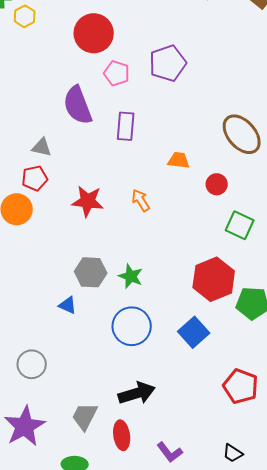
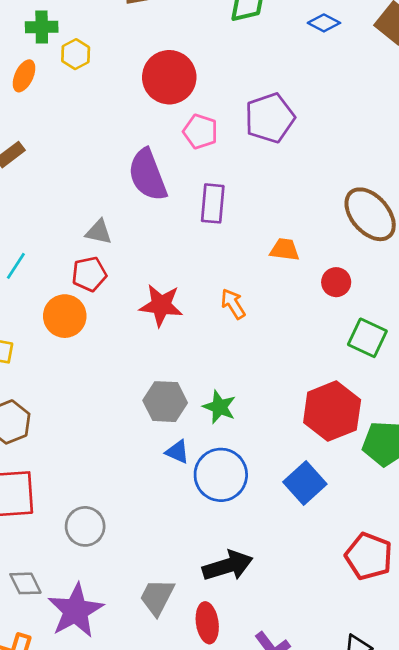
blue triangle: (68, 305) -> (177, 452), moved

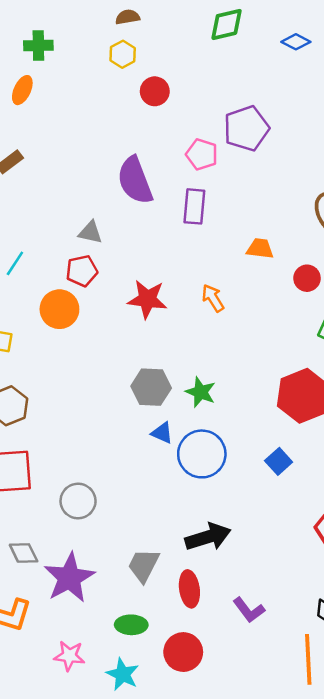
yellow hexagon: (76, 54) -> (123, 54), moved
red circle: (169, 77) -> (155, 91), size x0.6
pink pentagon: (200, 132) -> (202, 154), moved
blue square: (305, 483) -> (279, 461), size x0.7

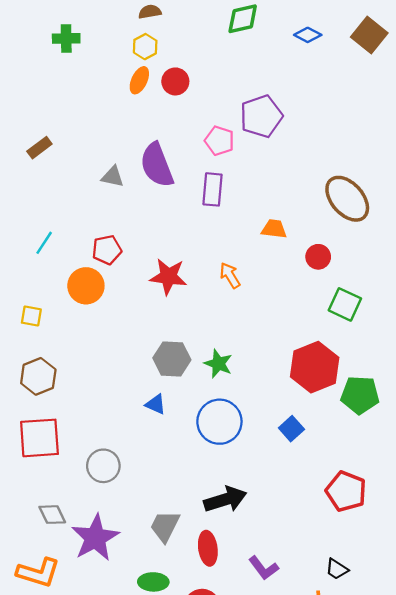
orange ellipse: (22, 90) -> (139, 80), moved
gray triangle: (90, 232) -> (113, 177), moved
blue triangle: (162, 433) -> (156, 404), moved

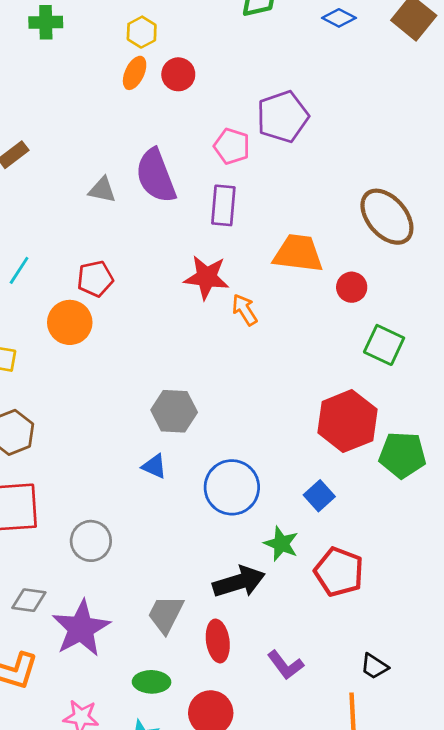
orange trapezoid: (274, 229) -> (298, 253), size x1.6
red star: (168, 277) -> (206, 277), moved
green star: (218, 364) -> (281, 544), moved
red pentagon: (346, 491) -> (339, 572), moved
gray diamond: (52, 515) -> (29, 600), turned -56

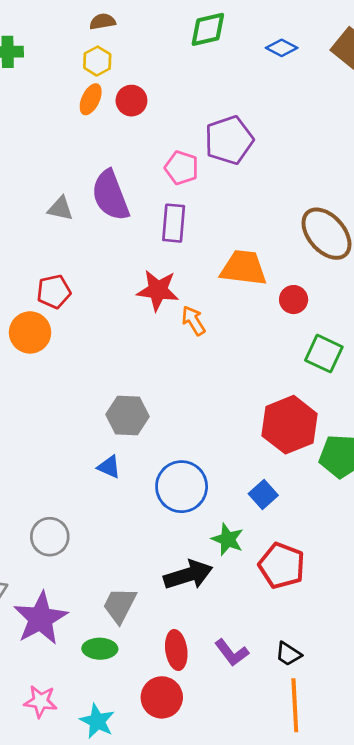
red ellipse: (218, 641) -> (176, 650), moved
black trapezoid: (374, 666) -> (288, 654), moved
green ellipse: (152, 682) -> (100, 649), moved

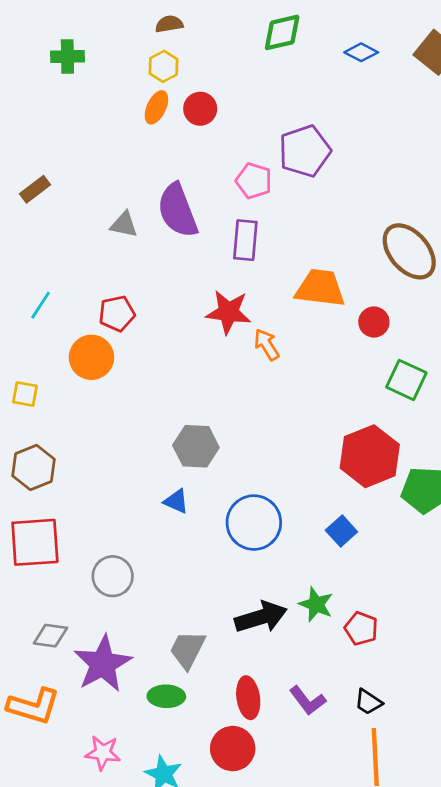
green star: (228, 539) -> (316, 604), moved
red pentagon: (282, 566) -> (361, 628), moved, size x0.7

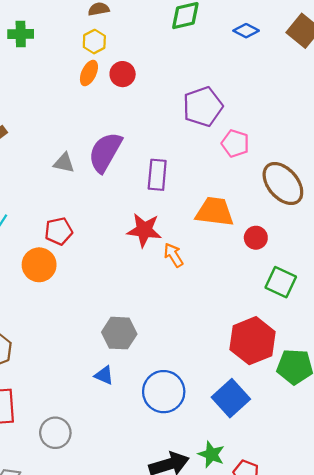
pink pentagon: (254, 181) -> (235, 143), moved
purple semicircle: (178, 210) -> (105, 152), turned 51
blue square: (341, 531) -> (231, 398), size x1.6

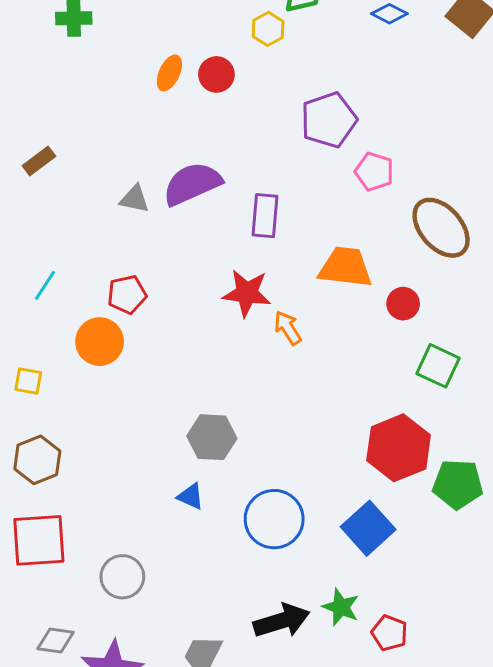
yellow hexagon: (94, 42) -> (268, 29), moved
purple semicircle: (105, 152) -> (192, 184), turned 36

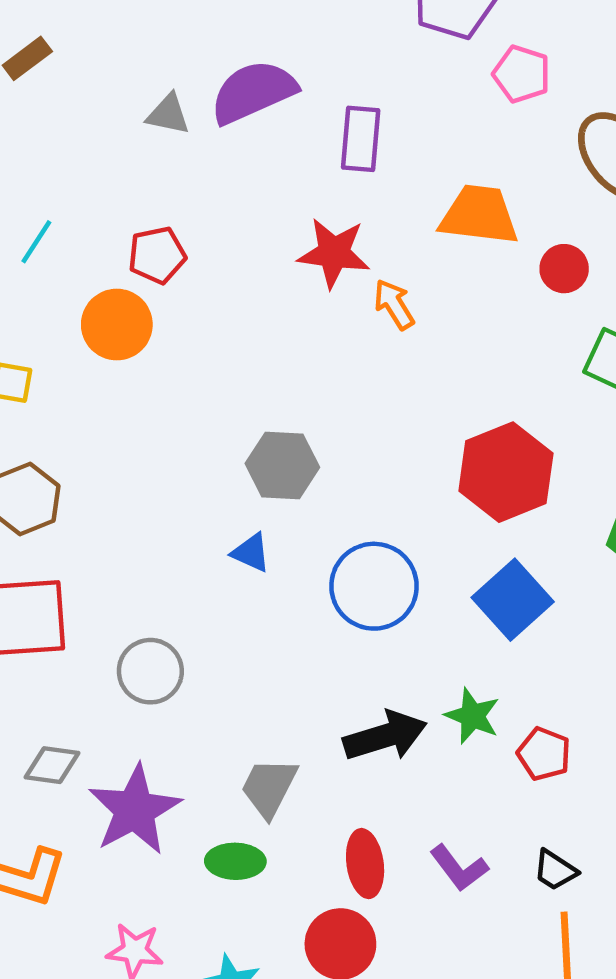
red hexagon: (399, 448) -> (506, 472), moved

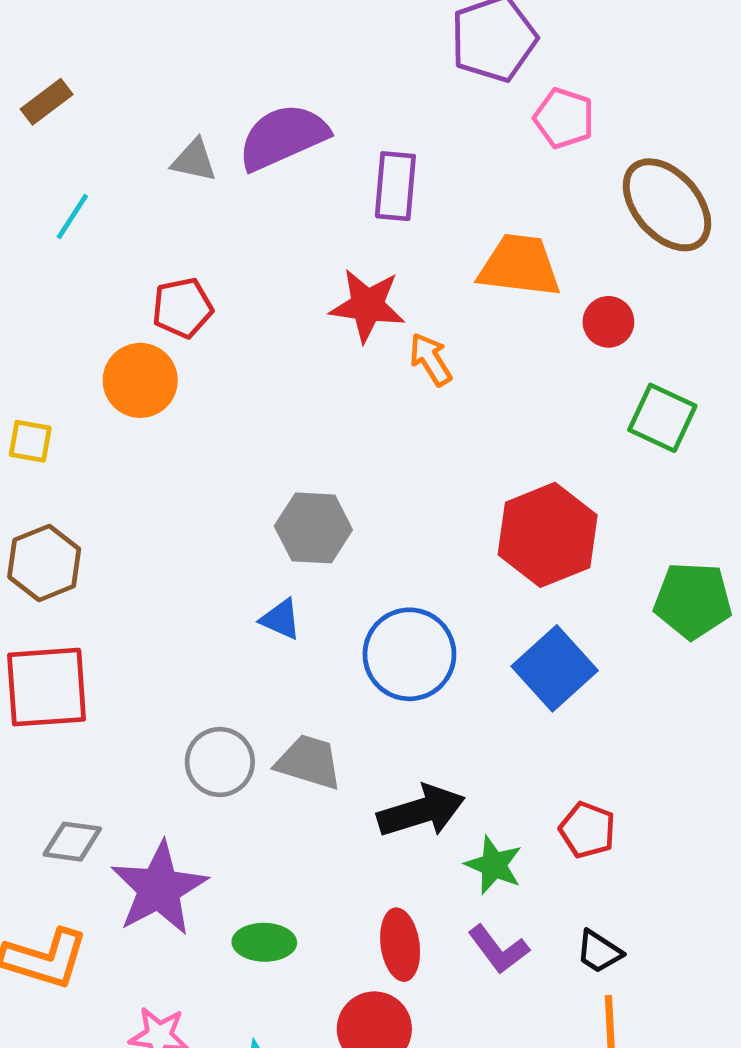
cyan line: (36, 242) -> (72, 217), moved
gray circle: (150, 671) -> (220, 762), moved
green star: (472, 716) -> (494, 865), moved
gray trapezoid: (269, 787) -> (309, 762), moved, turned 80

